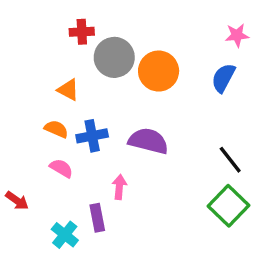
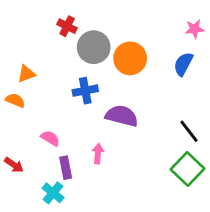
red cross: (82, 32) -> (67, 26), turned 30
orange triangle: (68, 90) -> (26, 74), moved, turned -48
orange semicircle: (56, 129) -> (15, 100), moved
blue cross: (92, 136) -> (85, 91), moved
purple rectangle: (97, 218) -> (66, 168), moved

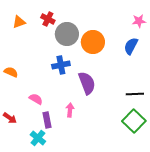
orange triangle: (26, 74) -> (19, 22), moved
purple semicircle: (122, 116) -> (87, 83), turned 55
black line: (189, 131) -> (135, 94), turned -54

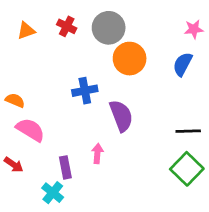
gray circle: (67, 34) -> (109, 28), moved
pink semicircle: (36, 99) -> (30, 130), moved, size x1.5

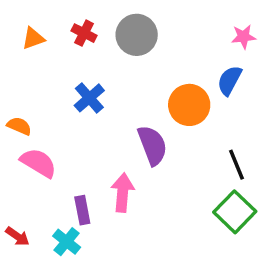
orange circle: (130, 59) -> (189, 105), moved
blue cross: (85, 91) -> (89, 98), moved, turned -30
black line: (188, 131) -> (237, 165), turned 70
pink arrow: (97, 153) -> (123, 193), size x1.5
red arrow: (14, 165) -> (17, 236), moved

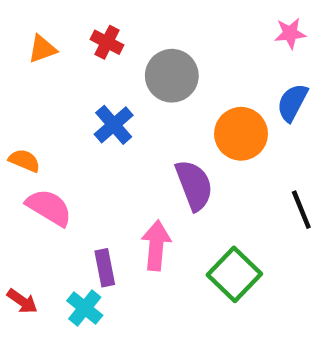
gray circle: (137, 35) -> (172, 76), moved
pink star: (244, 37) -> (290, 33), moved
green square: (235, 212) -> (234, 274), moved

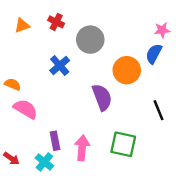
pink star: (290, 33) -> (162, 30), moved
pink arrow: (156, 245) -> (82, 148), moved
green square: (234, 274) -> (123, 144), turned -32

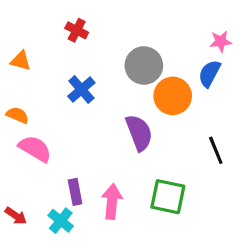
orange triangle: (22, 25) -> (21, 61), moved, turned 35
gray circle: (90, 40) -> (144, 66), moved

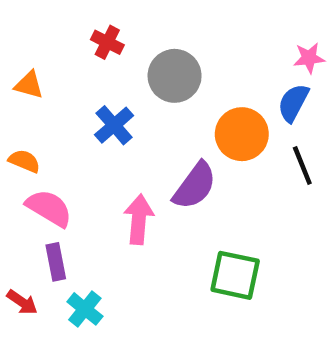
gray circle: (144, 66) -> (175, 76), moved
purple semicircle: (139, 133) -> (195, 186), turned 57
black line: (216, 150) -> (302, 166), moved
purple rectangle: (75, 192) -> (56, 262), moved
pink arrow: (112, 201) -> (139, 219), moved

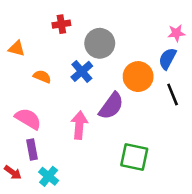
red cross: (107, 42) -> (61, 24), turned -36
blue cross: (114, 125) -> (82, 71), moved
orange semicircle: (24, 161) -> (42, 77), moved

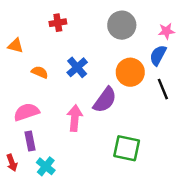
gray circle: (100, 43) -> (122, 25), moved
pink semicircle: (28, 119) -> (26, 112), turned -50
red arrow: (13, 172) -> (12, 163), turned 35

